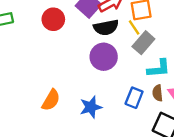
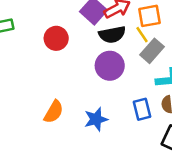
red circle: (53, 19) -> (56, 38), moved
blue rectangle: (134, 98) -> (142, 109), turned -36

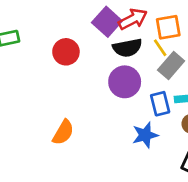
blue rectangle: (142, 109) -> (160, 104), moved
blue star: (96, 119) -> (145, 135), moved

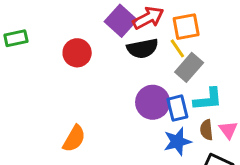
purple circle: (125, 82) -> (153, 102), moved
blue star: (145, 135) -> (177, 142), moved

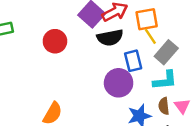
yellow line: (177, 48) -> (150, 36), moved
gray rectangle: (189, 67) -> (166, 52), moved
blue rectangle: (177, 108) -> (133, 61), moved

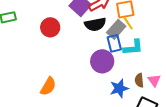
gray rectangle: (166, 52) -> (116, 29), moved
cyan L-shape: (165, 80) -> (133, 47), moved

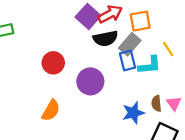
yellow line: (128, 23) -> (168, 49), moved
red circle: (50, 27) -> (53, 63), moved
purple circle: (102, 61) -> (90, 81), moved

